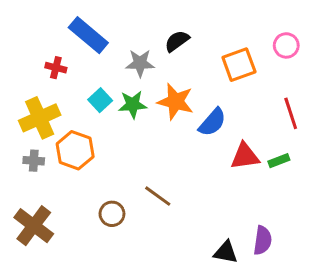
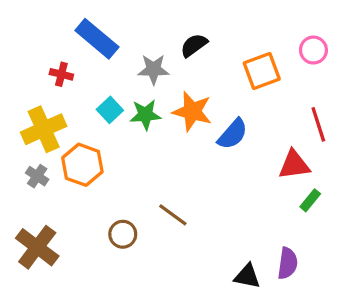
red triangle: (245, 156) -> (294, 165), moved
gray cross: (34, 161) -> (37, 176), turned 30
green rectangle: (279, 161) -> (310, 200), moved, turned -30

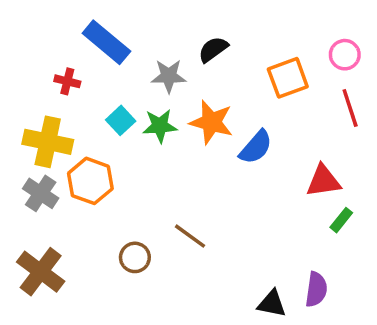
red line: (318, 124) -> (350, 108), moved
yellow cross: (44, 129) -> (48, 142), turned 36
gray cross: (37, 176) -> (41, 193), size x1.4

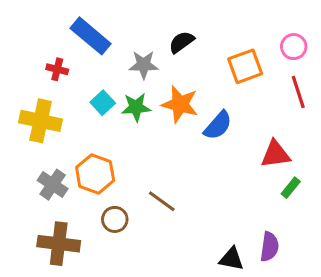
orange hexagon: (90, 181) -> (95, 174), moved
gray cross: (41, 193) -> (53, 185), moved
brown cross: (41, 272) -> (59, 244), moved, turned -30

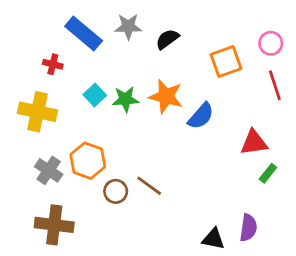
gray star: (144, 65) -> (128, 27), moved
brown circle: (115, 219) -> (116, 191), moved

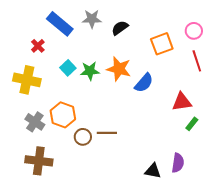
red cross: (53, 64) -> (38, 46), turned 32
brown line: (149, 186) -> (107, 133), turned -36

